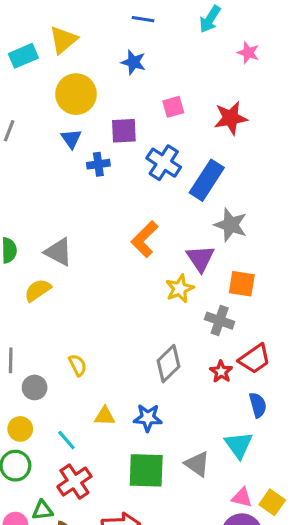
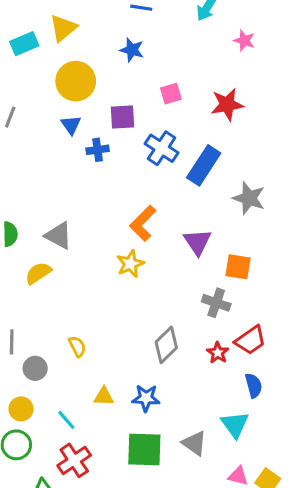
gray star: (231, 225) -> (249, 198), moved
yellow star: (180, 289) -> (130, 264), moved

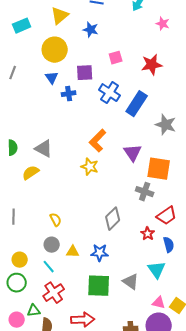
yellow triangle: (63, 28) -> (60, 16), moved
yellow star: (130, 264) -> (90, 167), turned -30
orange square: (238, 267) -> (159, 169), size x1.4
red star: (218, 353) -> (148, 234), moved
gray circle: (35, 368) -> (52, 245), moved

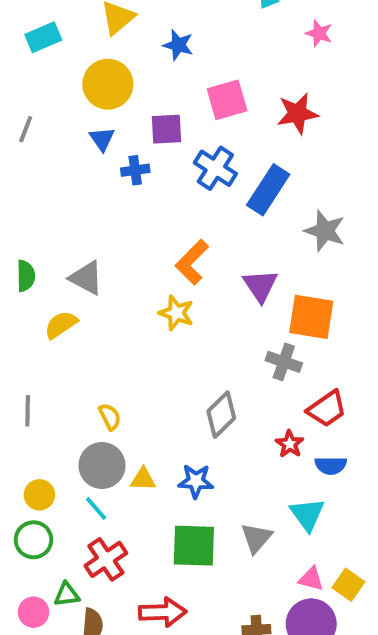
pink square: (116, 58) -> (227, 100), size x1.5
gray circle: (52, 245) -> (102, 465), size x1.5
blue semicircle: (169, 245) -> (331, 465), turned 105
gray triangle: (131, 282) -> (256, 538), turned 36

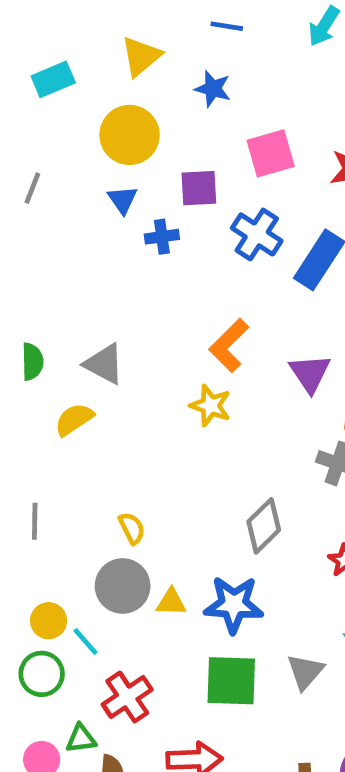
blue star: (196, 481) -> (234, 604), size x1.4
cyan line: (96, 509) -> (86, 641), moved

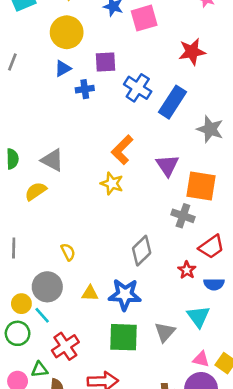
pink square: (271, 153) -> (144, 18), moved
blue triangle: (123, 200) -> (63, 68), turned 36
gray circle: (123, 586) -> (47, 287), moved

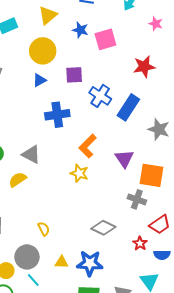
blue cross: (85, 89) -> (57, 115), moved, size x1.6
gray diamond: (142, 251) -> (103, 228), turned 70
cyan line: (42, 315) -> (33, 280), moved

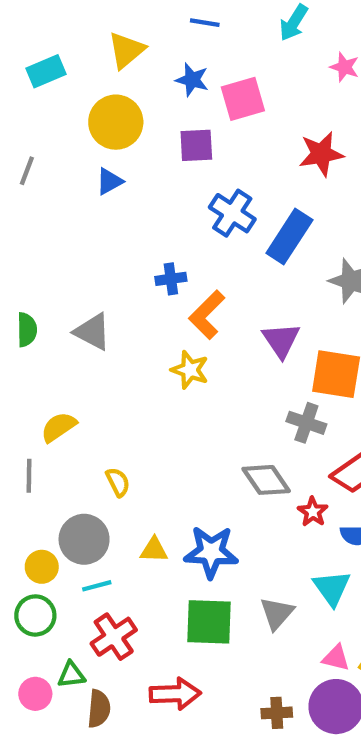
purple square: (74, 75) -> (196, 145), moved
blue cross: (57, 115) -> (171, 279), moved, size x0.6
yellow semicircle: (18, 180) -> (59, 427), moved
gray diamond: (103, 228) -> (266, 480), moved, turned 30
cyan line: (33, 280) -> (97, 586), turned -64

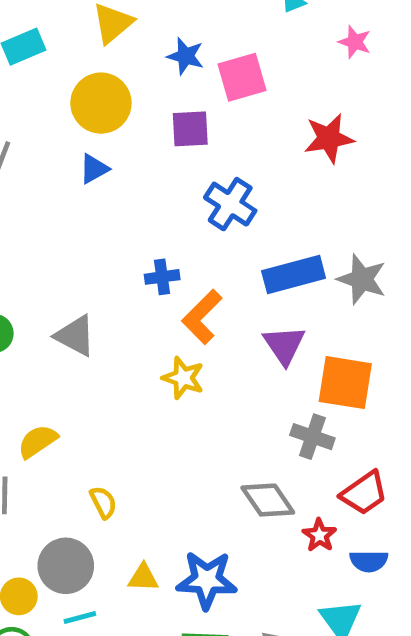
blue rectangle: (289, 236) -> (294, 275), moved, turned 42

